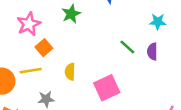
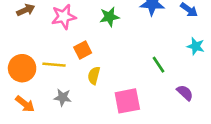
orange square: (44, 48) -> (83, 50), moved
purple semicircle: (152, 51) -> (185, 93), moved, turned 119

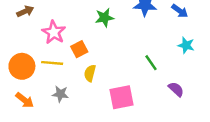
pink star: (64, 17) -> (54, 32), moved, turned -30

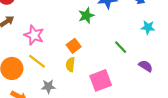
green star: (104, 18) -> (86, 16), moved
orange square: (79, 49) -> (74, 46), moved
yellow line: (52, 63) -> (37, 61), turned 42

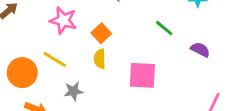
pink star: (34, 35) -> (63, 20), moved
pink square: (101, 80) -> (142, 75), turned 30

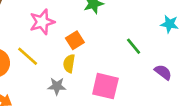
pink star: (63, 20) -> (42, 22), turned 30
gray star: (74, 91) -> (57, 86), moved

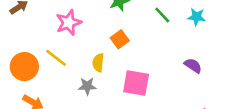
orange square: (75, 40) -> (120, 39), moved
green line: (134, 46) -> (162, 15), moved

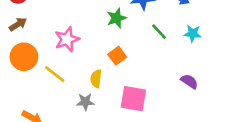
orange circle: (24, 67) -> (24, 57), moved

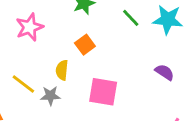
cyan star: (193, 34) -> (168, 20), size x1.5
yellow line: (55, 74) -> (23, 84), moved

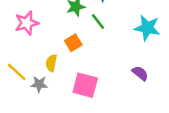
green line: (131, 18) -> (98, 22), moved

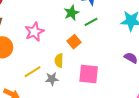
green line: (98, 22) -> (91, 22), turned -72
yellow line: (17, 72) -> (32, 72), turned -66

